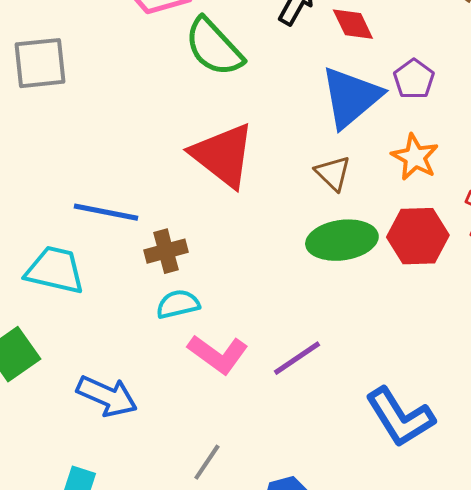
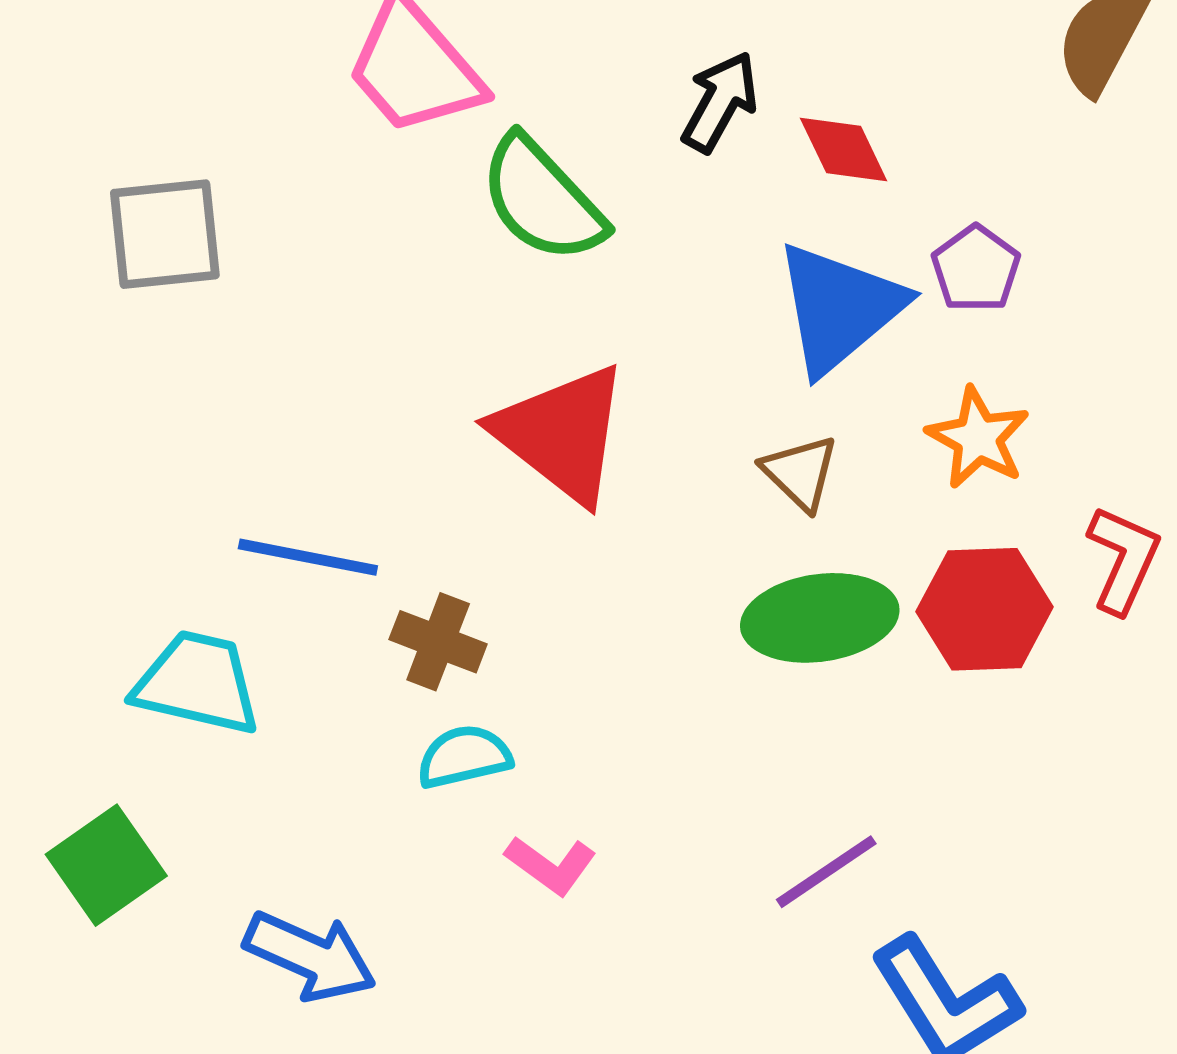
brown cross: (166, 251) -> (438, 642), turned 36
pink L-shape: (218, 354) -> (551, 865), size x0.7
purple line: (297, 358) -> (826, 872), moved

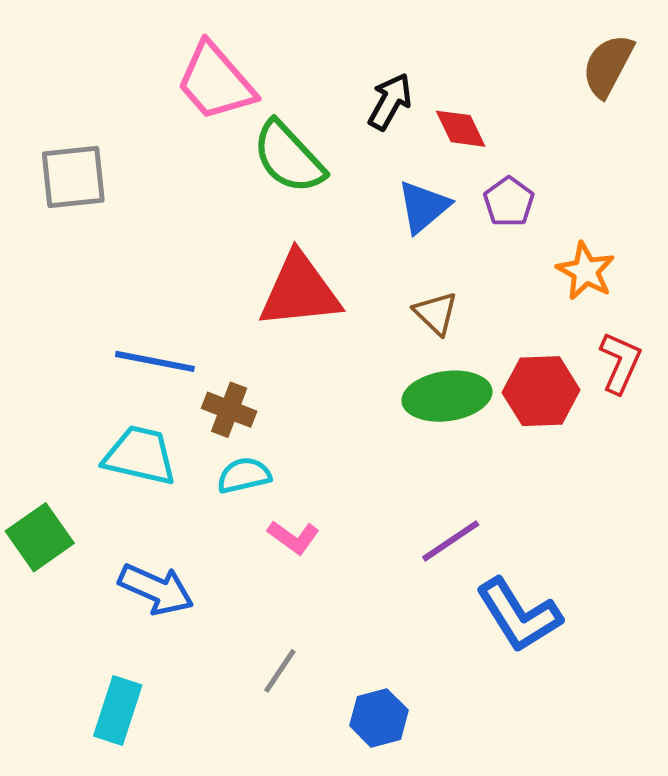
purple pentagon: (976, 269) -> (509, 202), moved
blue triangle: (839, 308) -> (423, 207), moved, size x0.7
red triangle: (562, 434) -> (300, 291), turned -44
orange star: (978, 438) -> (586, 271), moved
cyan trapezoid: (197, 683) -> (140, 456), moved

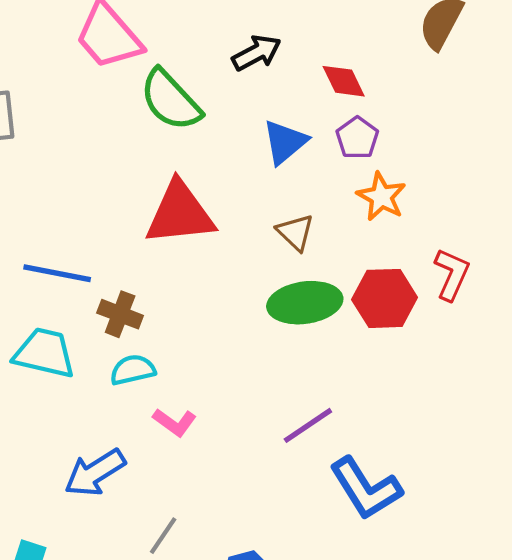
black arrow: (390, 101) -> (257, 53), turned 33
red diamond: (461, 129) -> (344, 81), moved
orange star: (586, 271) -> (381, 197), moved
blue arrow: (156, 589) -> (95, 473), moved, turned 124

